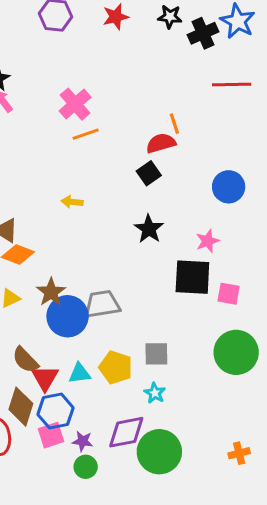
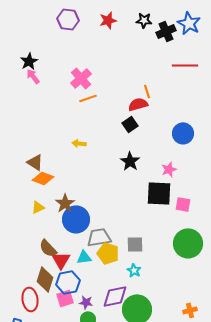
gray trapezoid: (102, 304) -> (99, 237), moved

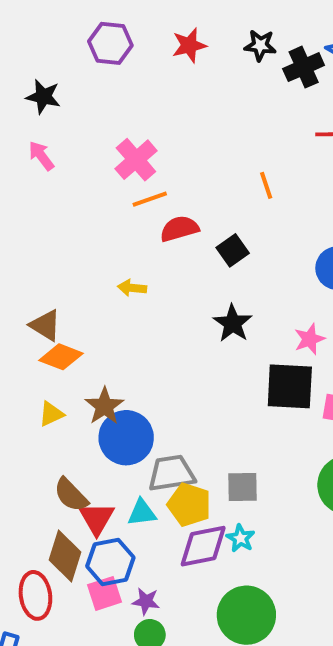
black star: (29, 61) -> (43, 97), moved, turned -30
red semicircle: (138, 104) -> (179, 229), moved
purple diamond: (115, 296) -> (203, 546), moved

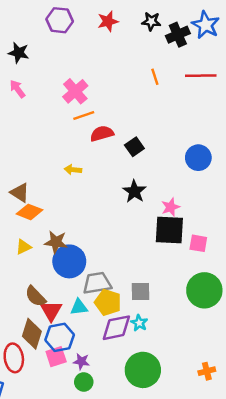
orange line: (266, 185) -> (155, 77), moved
pink star: (310, 339) -> (171, 207), moved
brown star: (104, 406) -> (56, 242), turned -30

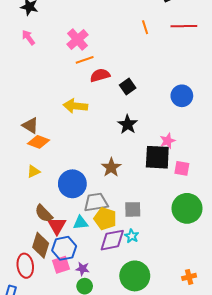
yellow arrow: (73, 170) -> (75, 106), size x1.6
pink star: (171, 207) -> (168, 141), moved
brown star: (56, 242) -> (111, 167), moved, turned 30

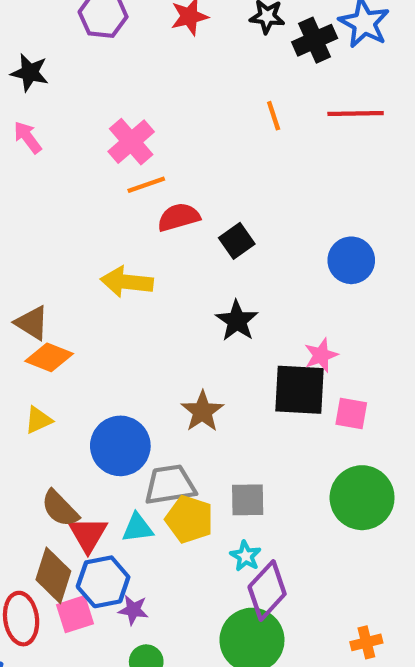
purple diamond: (112, 240) -> (267, 590), moved, turned -36
pink square: (61, 265) -> (75, 614), moved
purple star: (83, 269) -> (133, 610), moved

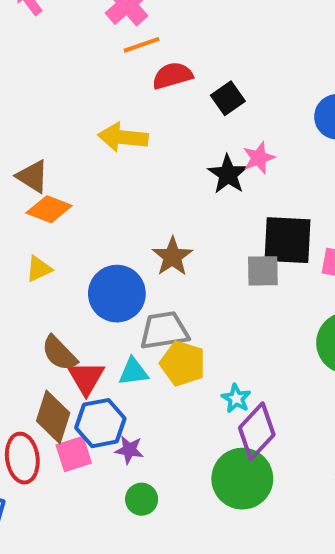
pink star: (321, 355) -> (259, 158), moved
brown star: (202, 411) -> (172, 257), moved
gray square: (248, 500) -> (263, 271), moved

